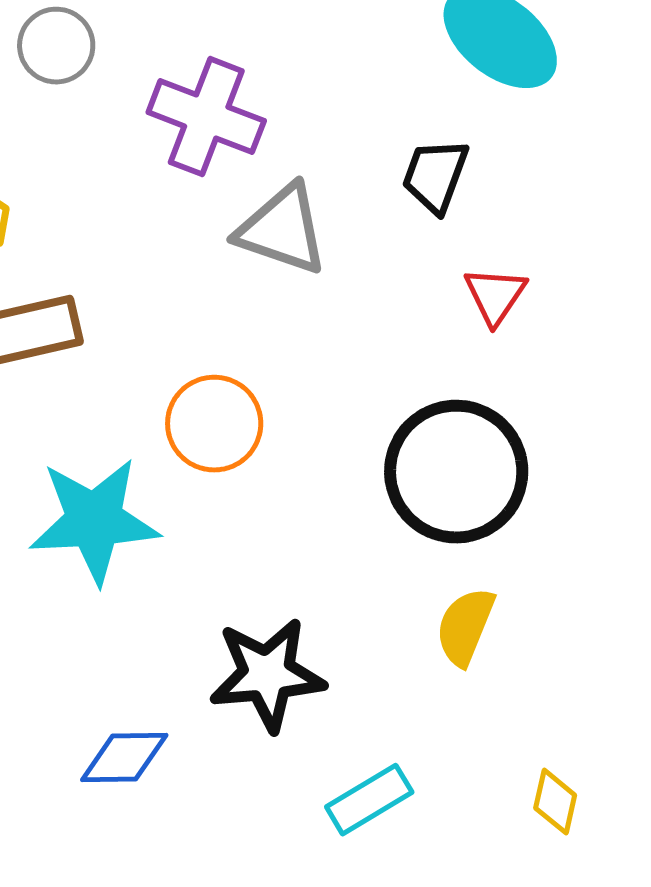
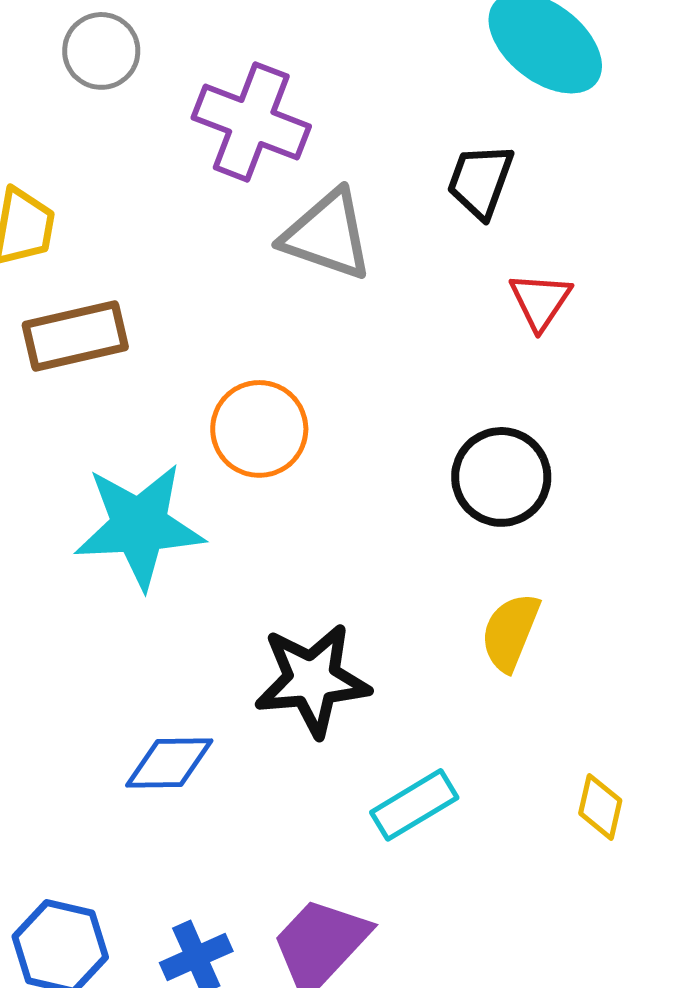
black circle: (456, 472) -> (501, 477), size x0.7

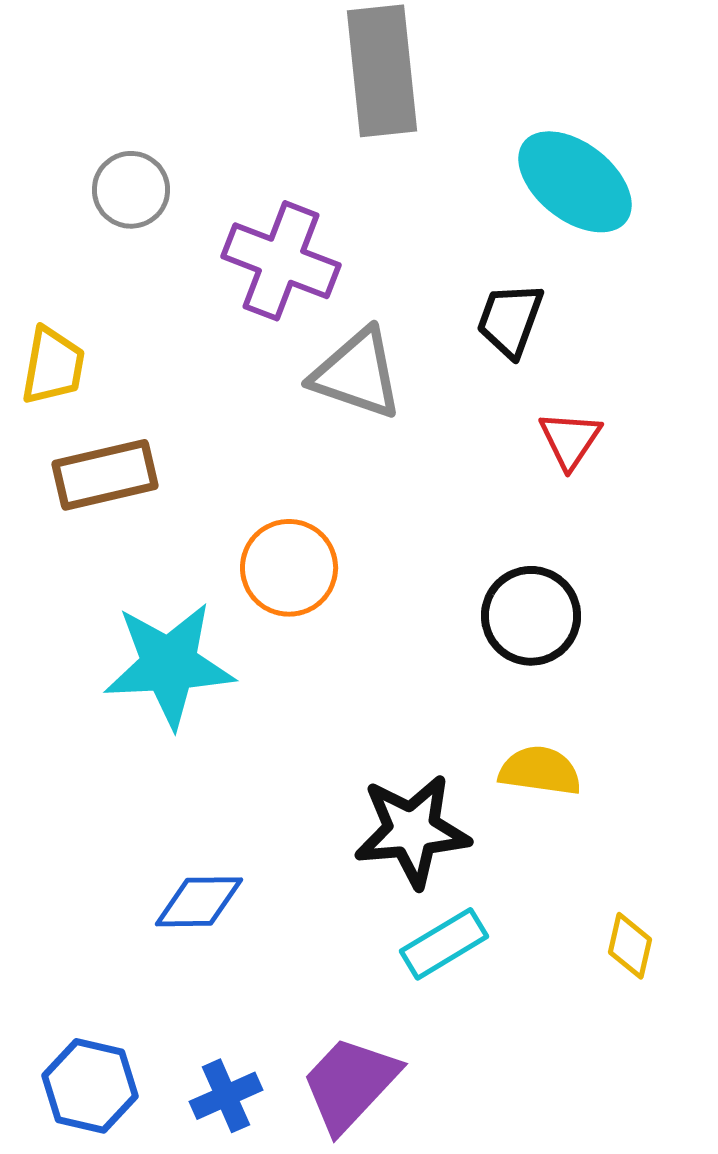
yellow semicircle: (510, 632) -> (540, 771), turned 76
black star: (312, 680) -> (412, 831), moved

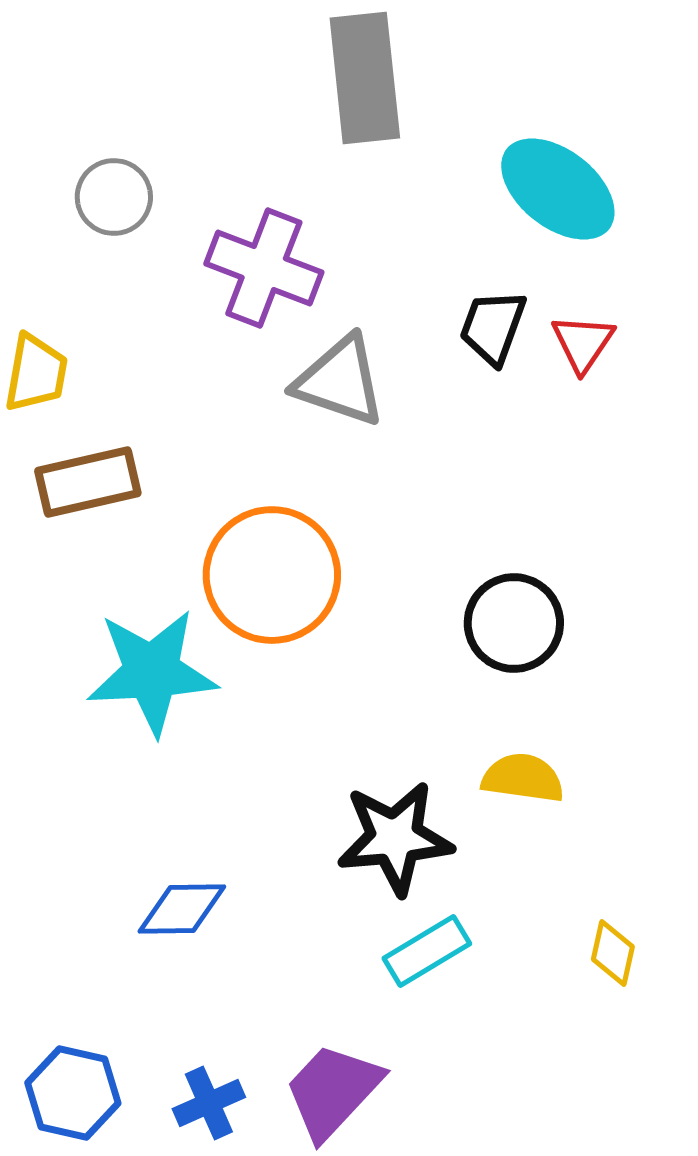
red triangle: (570, 440) -> (583, 343), moved
orange circle: (289, 568) -> (272, 575), size x1.4

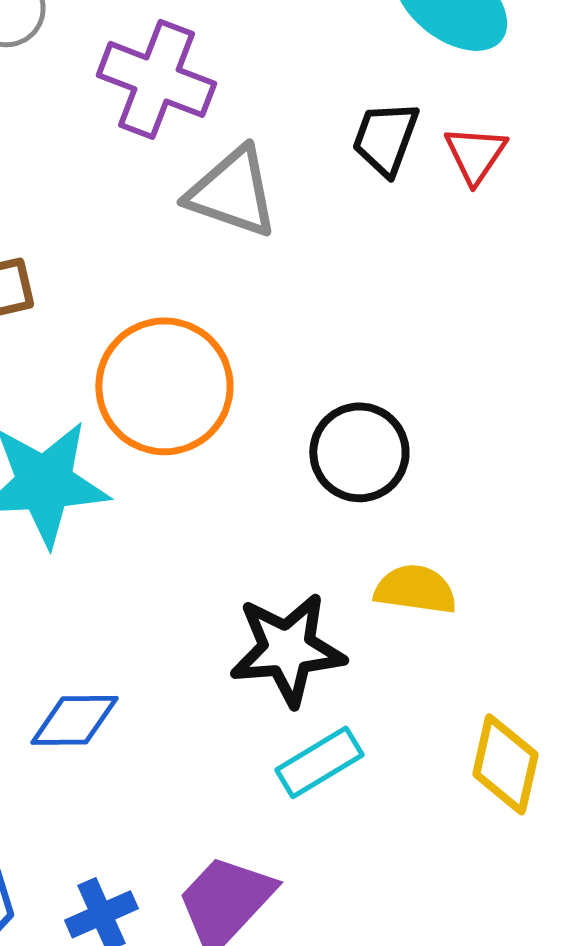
black circle: (514, 623) -> (359, 452), moved
yellow diamond: (613, 953) -> (505, 764), size x1.5

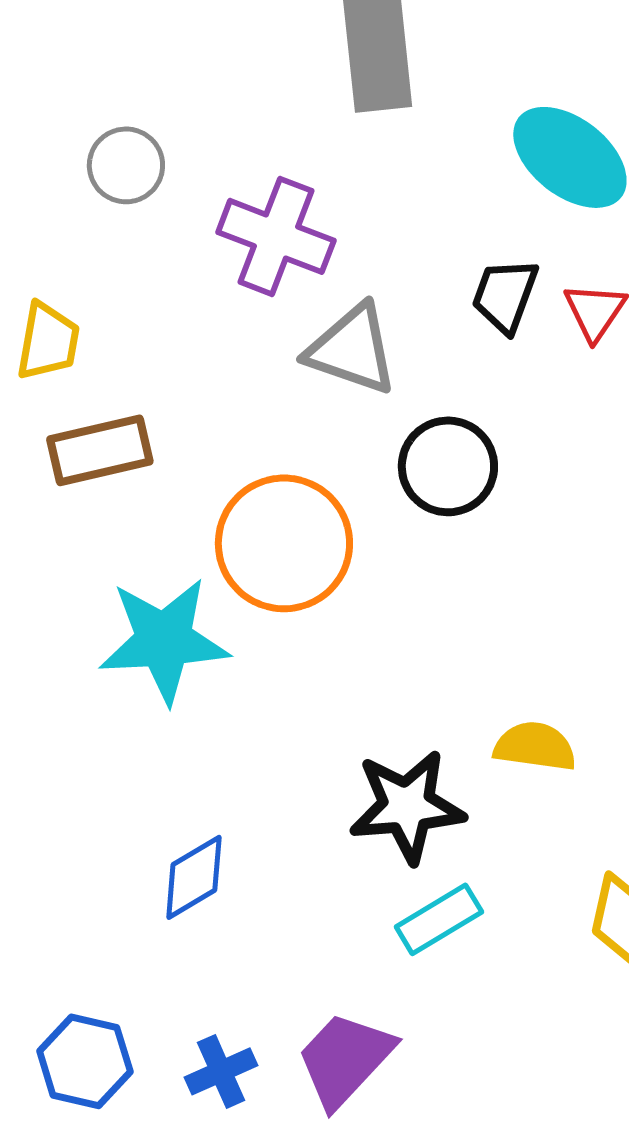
black circle: (359, 452) -> (448, 466), moved
blue diamond: (74, 720) -> (194, 877), turned -30

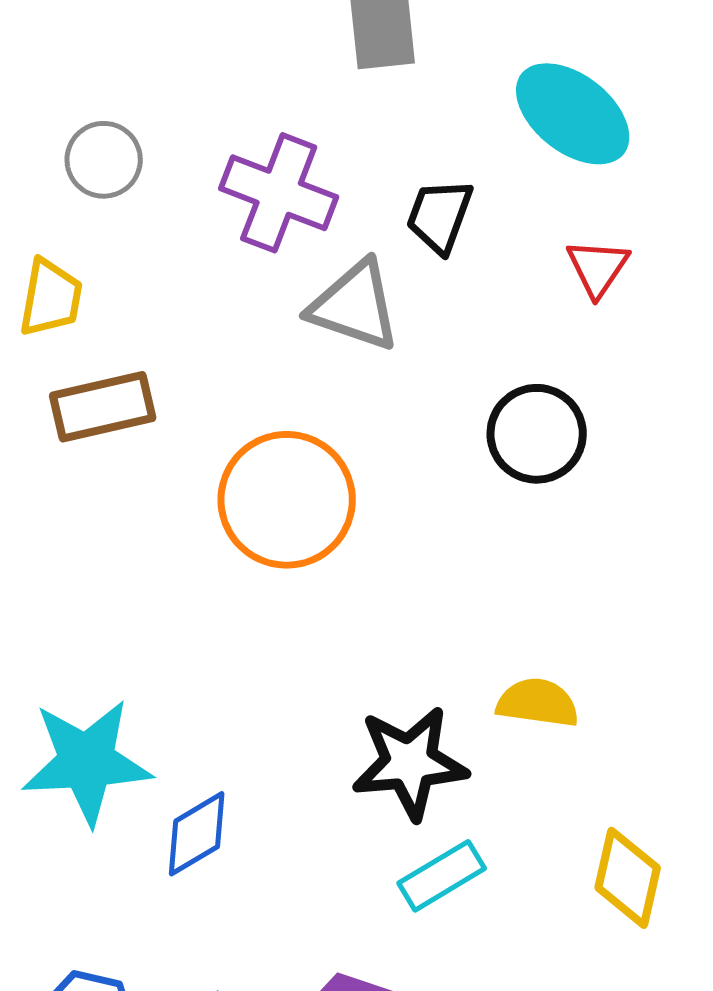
gray circle: (126, 165) -> (104, 160), moved
black trapezoid: (505, 295) -> (440, 216), moved
black circle: (448, 466) -> (537, 434), moved
cyan star: (164, 640) -> (87, 762), moved

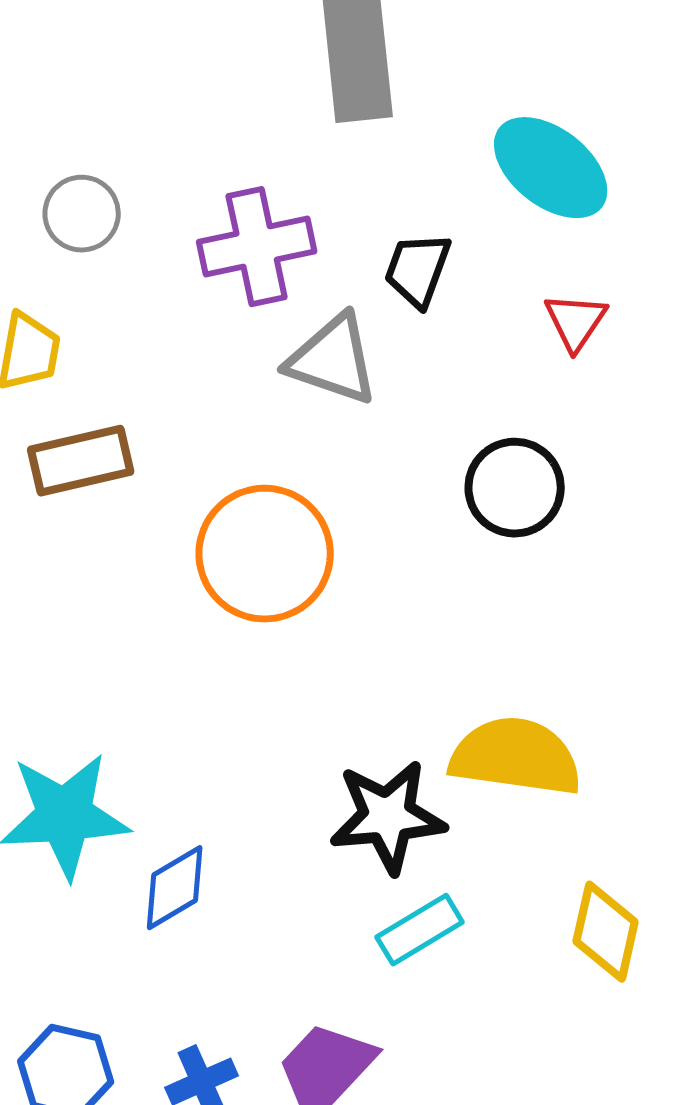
purple cross: (279, 193) -> (257, 247), turned -33
yellow semicircle: (538, 703) -> (516, 757), size x1.6

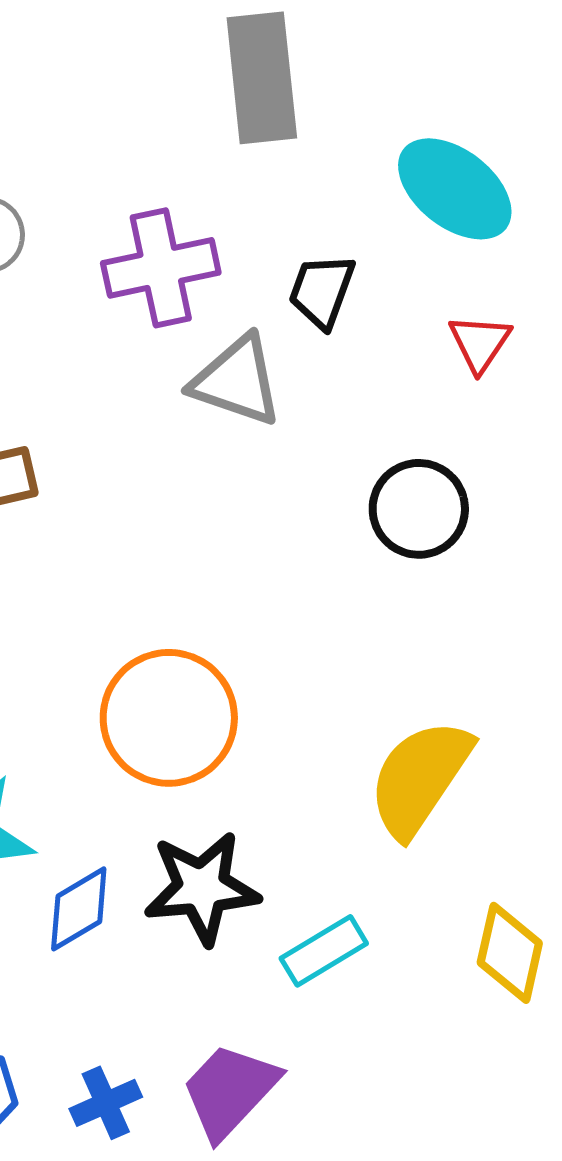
orange circle: (265, 554) -> (169, 718), moved
yellow semicircle: (516, 757) -> (420, 778), turned -64
black star: (388, 817) -> (202, 888), moved

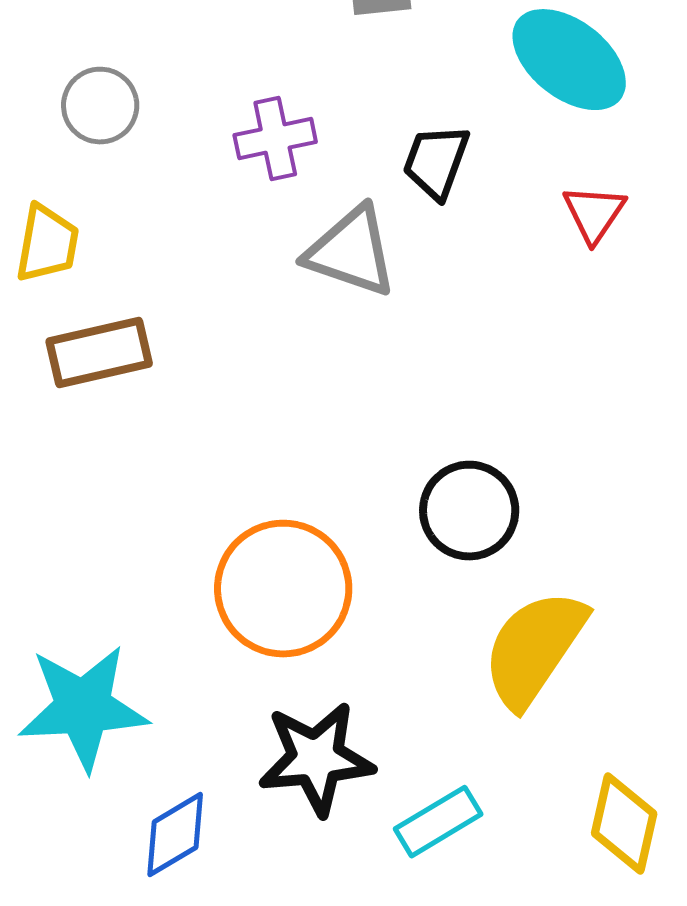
purple cross: (161, 268) -> (275, 139), size x0.7
black circle: (419, 509) -> (469, 511), moved
blue diamond: (79, 909) -> (175, 835), moved

